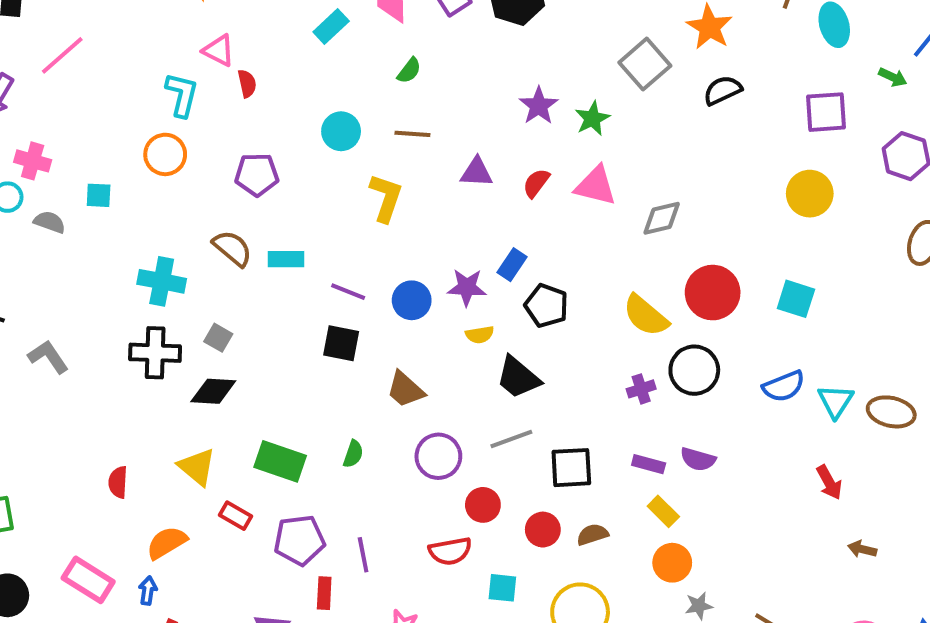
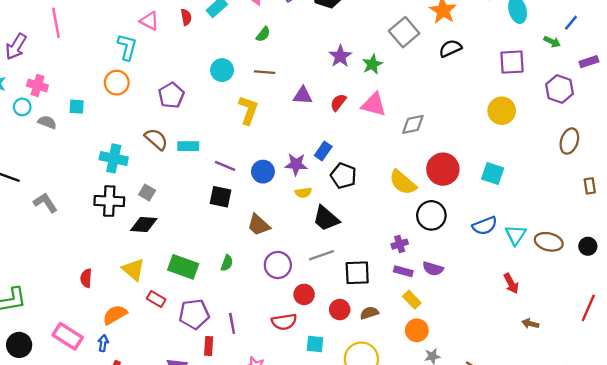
pink line: (62, 55) -> (56, 23), turned -60
red semicircle: (247, 84) -> (186, 17), moved
purple pentagon: (257, 174) -> (171, 95), turned -30
purple cross: (641, 389) -> (400, 244), moved

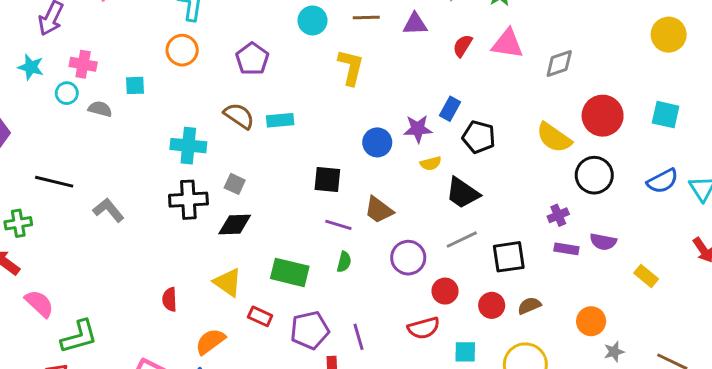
purple triangle: (303, 96) -> (415, 24), moved
purple line: (225, 166) -> (338, 225), moved
yellow rectangle: (412, 300) -> (646, 276), moved

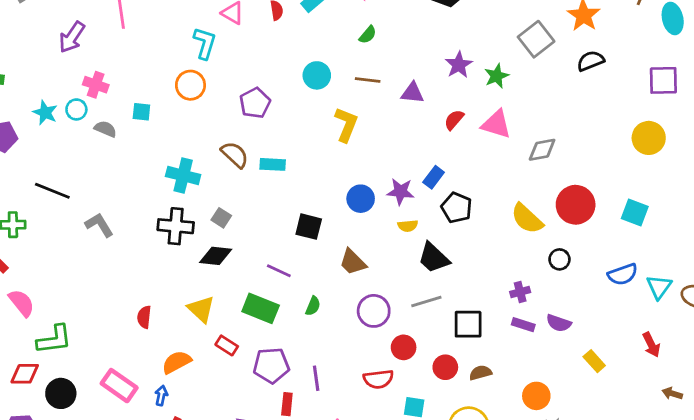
cyan star: (31, 67) -> (45, 113), moved
black circle: (594, 175) -> (559, 259), size x0.6
purple line: (338, 225) -> (279, 271), moved

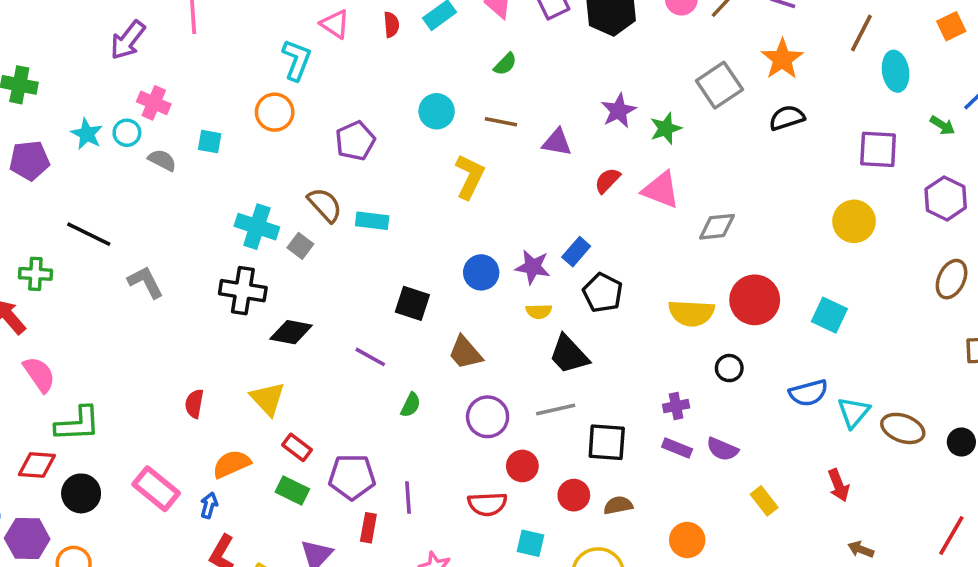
gray square: (221, 218) -> (300, 246), moved
yellow semicircle: (527, 219) -> (691, 313), turned -44
green rectangle: (261, 308) -> (292, 491), moved, size x0.7

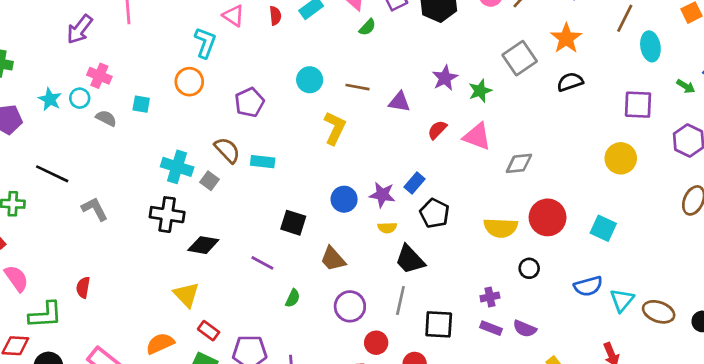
green semicircle: (505, 64) -> (367, 27), moved
red semicircle: (194, 404) -> (83, 287), moved
gray line: (556, 410) -> (400, 300), turned -64

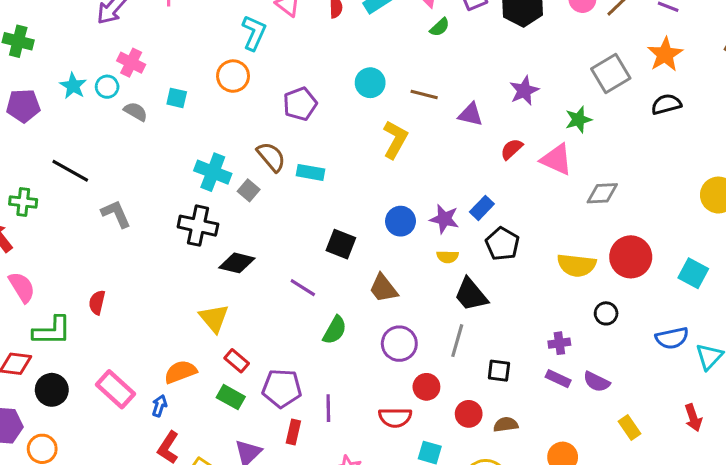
green star: (480, 91) -> (578, 120), moved
green semicircle: (293, 298) -> (335, 330), size x1.4
black square: (439, 324) -> (499, 371), size x0.7

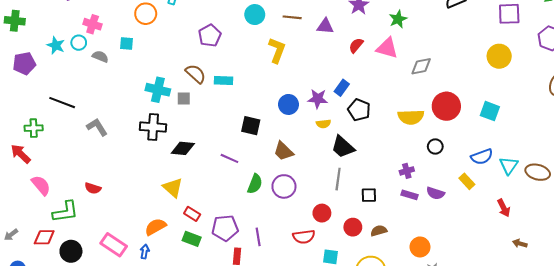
orange circle: (233, 76) -> (146, 14), moved
gray square: (249, 190) -> (184, 98), turned -32
red semicircle: (97, 302) -> (93, 188), turned -77
purple circle: (399, 344) -> (284, 186), moved
yellow rectangle: (630, 427) -> (467, 181), moved

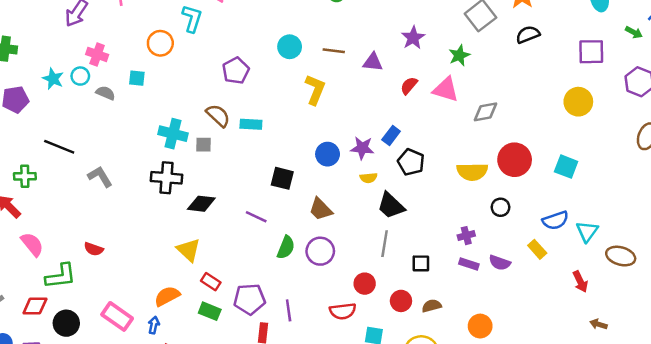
brown ellipse: (538, 172) -> (621, 256), moved

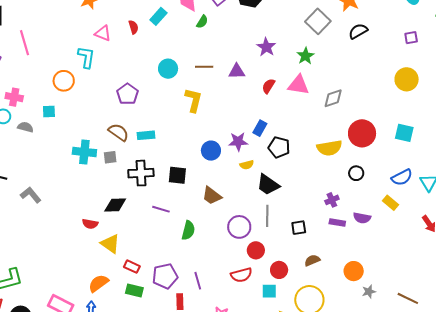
purple square: (591, 52) -> (411, 38), size x0.6
black cross: (166, 178) -> (141, 173), moved
red semicircle: (94, 249) -> (90, 224), moved
purple circle: (320, 251) -> (239, 227), moved
red circle: (401, 301) -> (279, 270), moved

